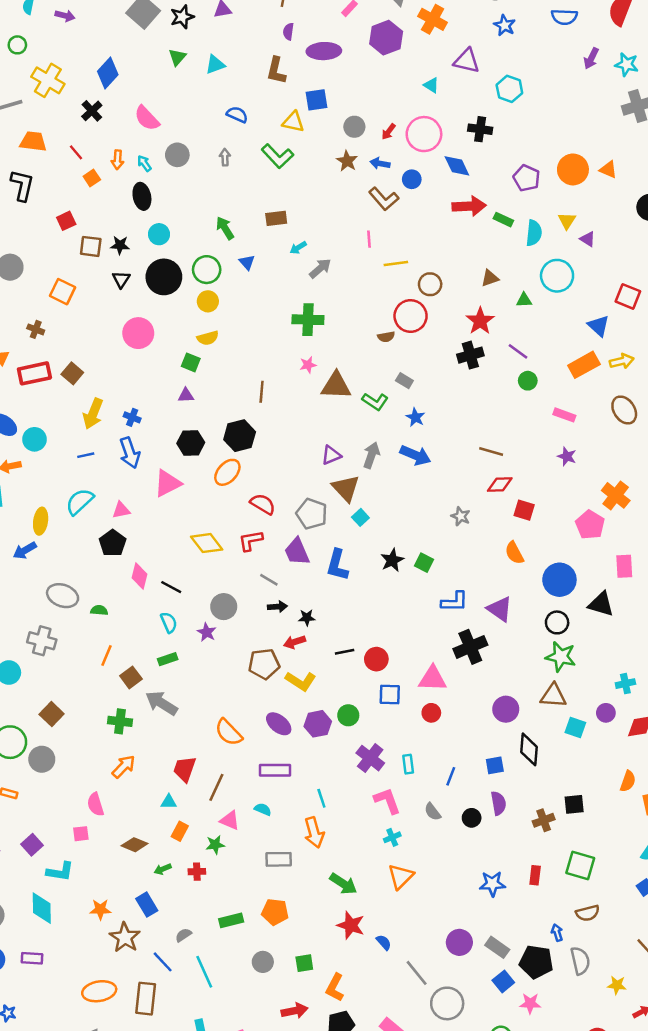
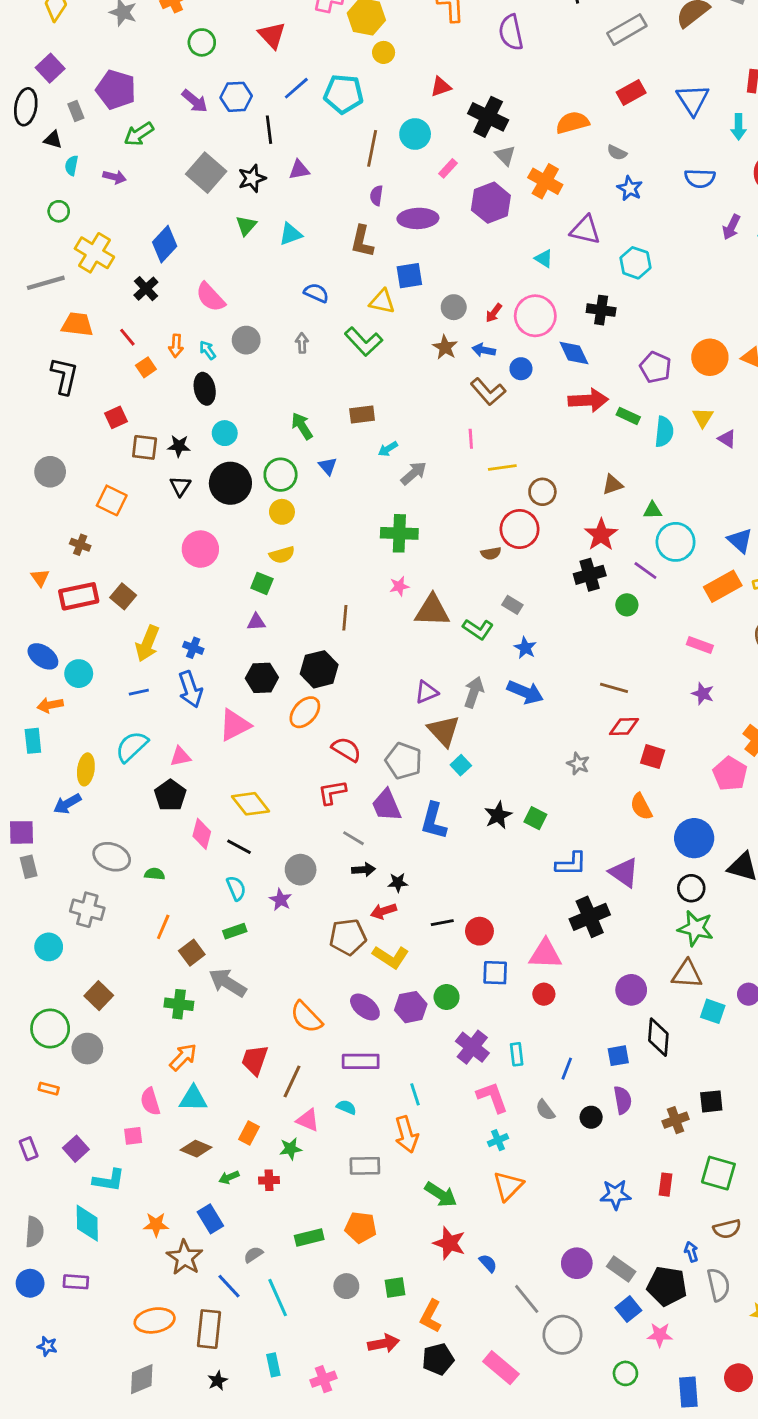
cyan circle: (557, 276) -> (676, 542), moved
green circle: (528, 381) -> (627, 605), moved
yellow diamond: (207, 543) -> (250, 804), moved
cyan triangle: (169, 802) -> (193, 1099), moved, size x1.5

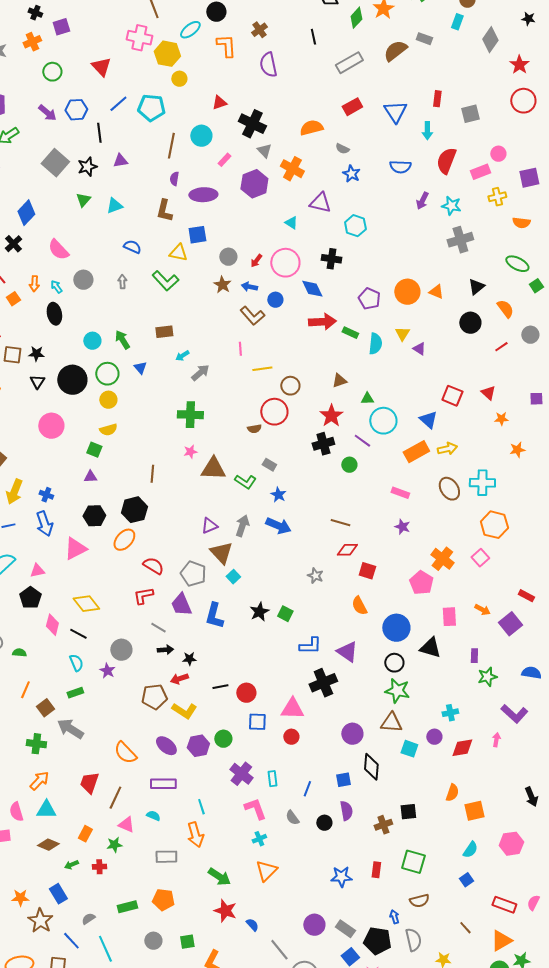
cyan circle: (225, 433) -> (92, 341), moved

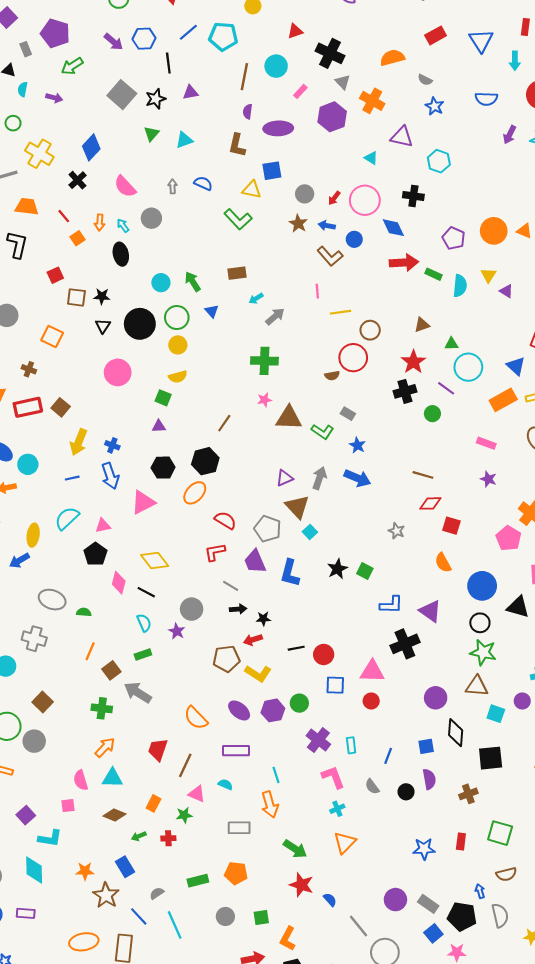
gray arrow: (122, 282) -> (173, 187), moved
brown line: (152, 474) -> (224, 423), turned 30
black square: (408, 812) -> (491, 758), moved, size x1.4

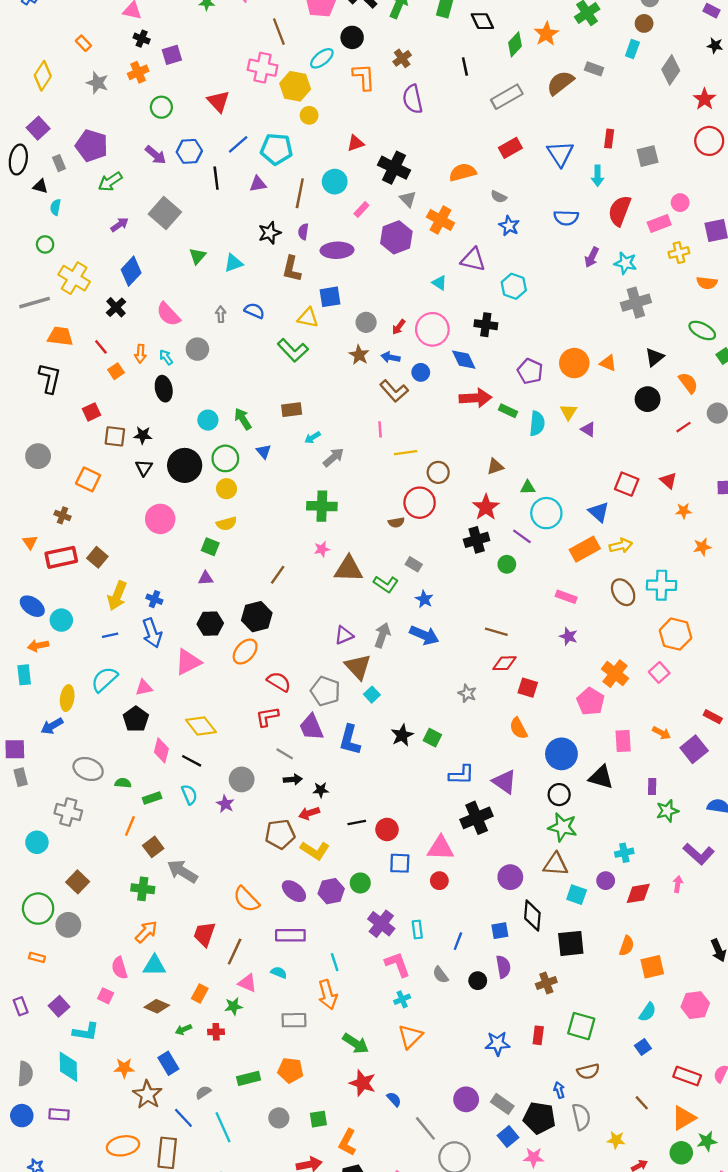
purple triangle: (191, 92) -> (258, 184), moved
purple arrow: (54, 98) -> (119, 225), moved, turned -49
black star: (156, 99) -> (270, 233), moved
green rectangle: (143, 654) -> (152, 798), moved
pink square: (68, 806) -> (106, 996), turned 32

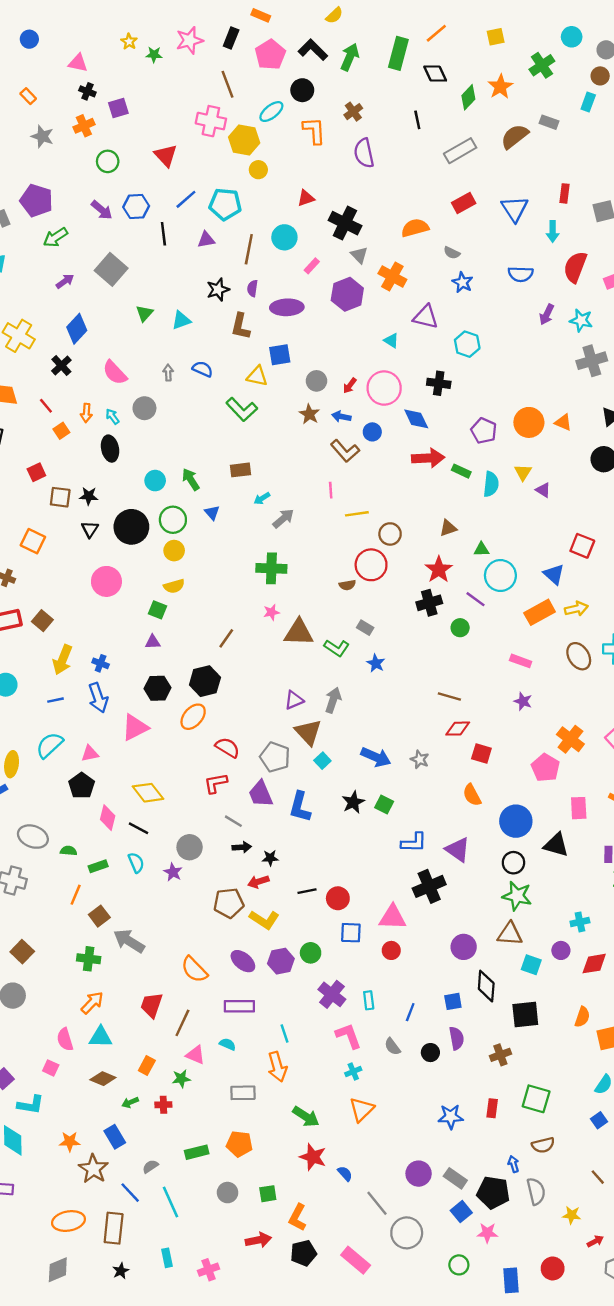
blue arrow: (424, 635) -> (376, 757), moved

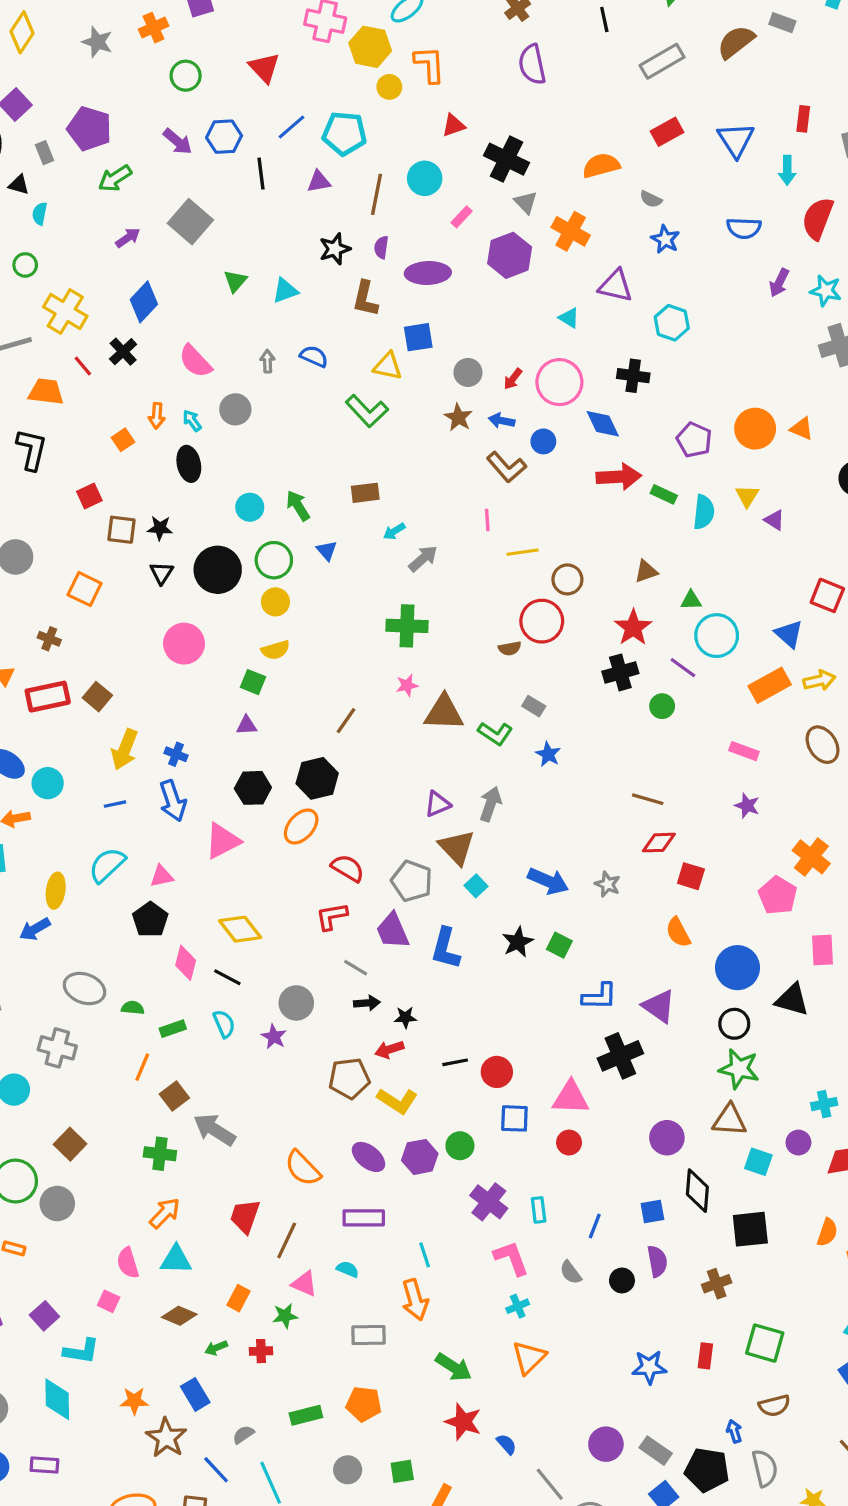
orange L-shape: (314, 131) -> (429, 64), moved
red line: (46, 406) -> (83, 366), moved

